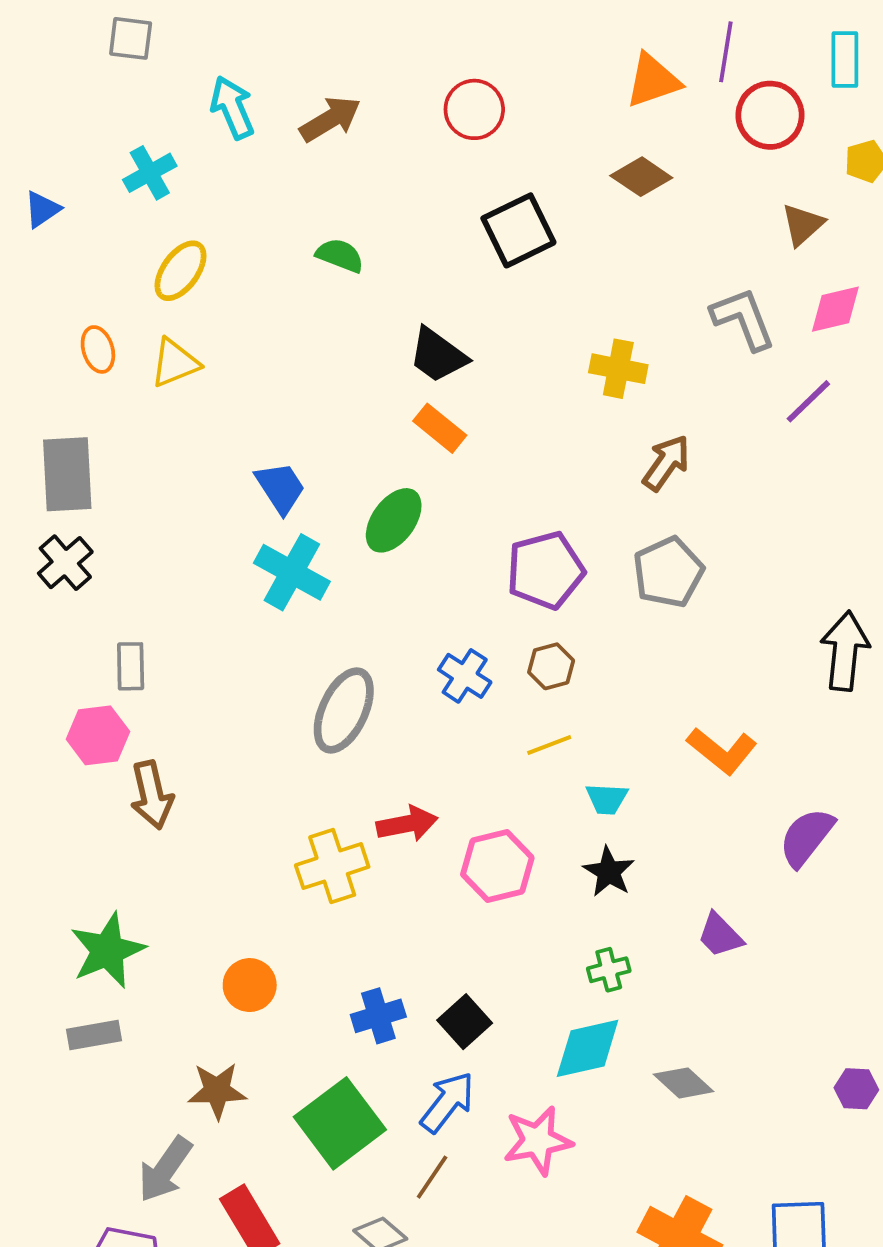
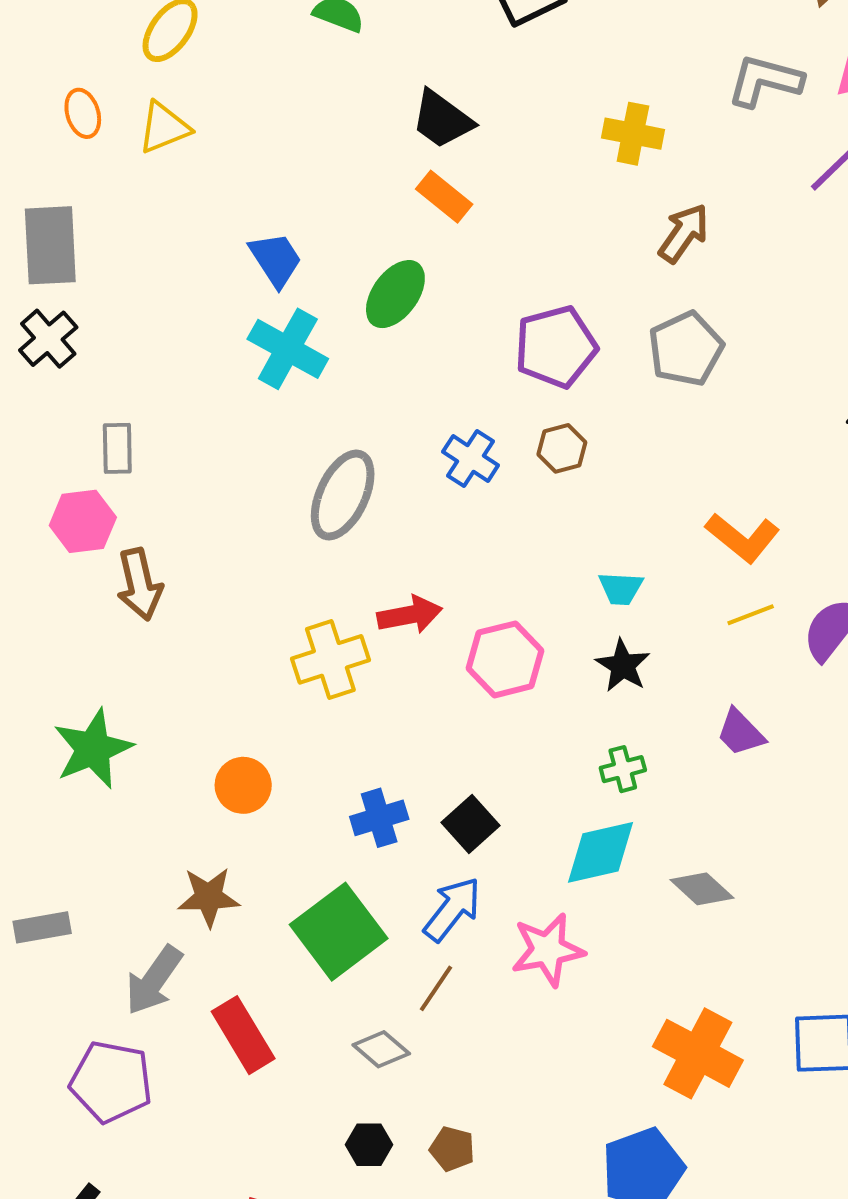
gray L-shape: (743, 319) -> (765, 81), turned -54
yellow line: (549, 745) -> (751, 615), moved
gray rectangle: (94, 1035) -> (42, 927), moved

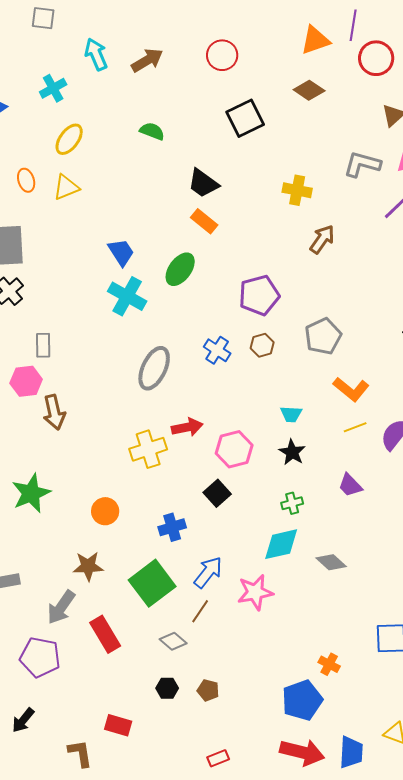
gray pentagon: (686, 349) -> (323, 336), moved
black square: (471, 824) -> (217, 493), moved
orange cross: (698, 1053) -> (329, 664), moved, size x0.5

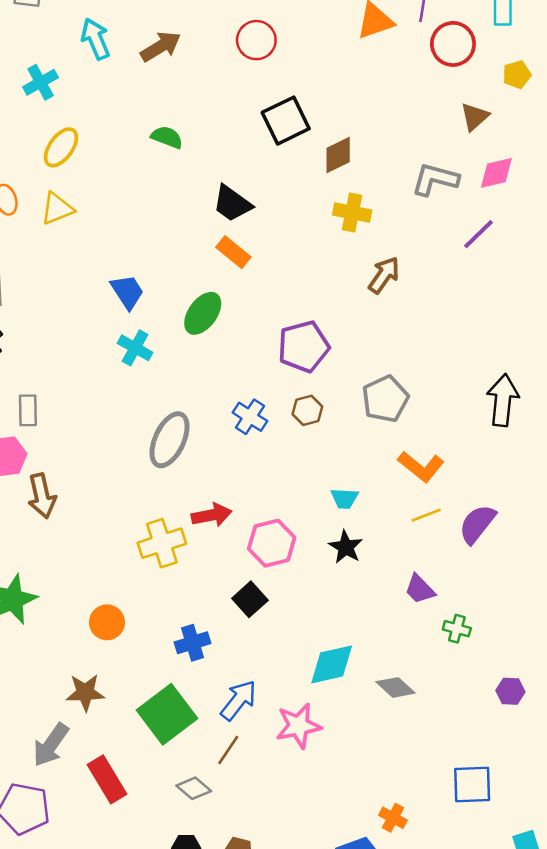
brown diamond: (309, 90) -> (338, 155), moved, turned -60
cyan cross: (127, 296) -> (135, 348), size x0.7
green cross: (292, 503) -> (457, 629), moved, turned 30

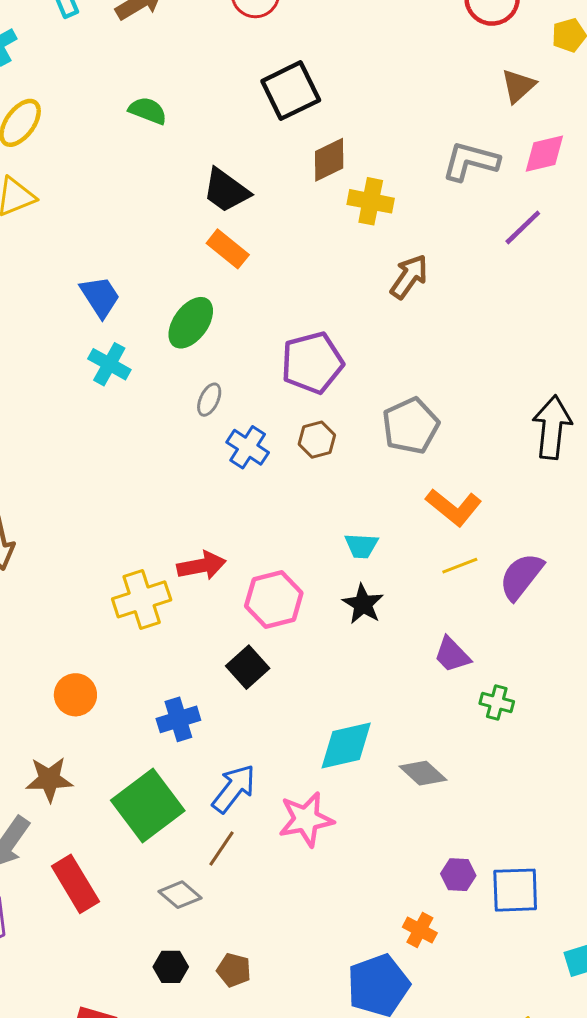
brown diamond: (338, 155) -> (329, 160), moved
gray ellipse: (170, 440) -> (209, 400), moved, size x0.5
purple hexagon: (510, 691) -> (458, 875), moved

